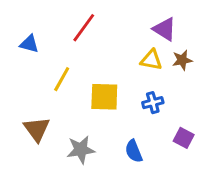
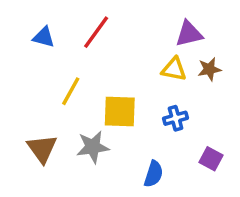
purple triangle: (165, 29) -> (189, 34), turned -45
blue triangle: (29, 44) -> (44, 37), moved
gray star: (81, 150) -> (93, 147), moved
blue semicircle: (134, 151) -> (154, 174), turned -140

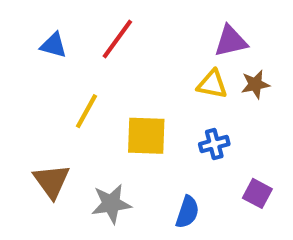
gray star: (93, 147) -> (111, 204), moved

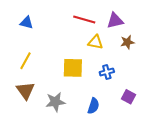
red line: (117, 39) -> (84, 20), moved, turned 70
yellow triangle: (212, 84) -> (95, 42), moved
yellow line: (86, 111) -> (26, 61), moved

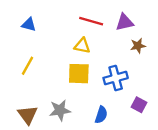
yellow triangle: (95, 42) -> (82, 46), moved
blue cross: (107, 72) -> (116, 78), size x1.5
brown triangle: (26, 91) -> (28, 115), moved

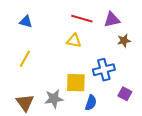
yellow square: (79, 74) -> (76, 83), moved

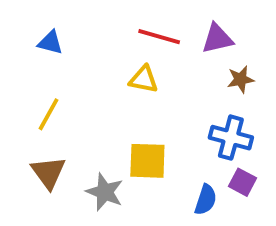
blue cross: (104, 70) -> (231, 138), moved, turned 30
gray star: (54, 99) -> (105, 192), turned 30
brown triangle: (25, 103) -> (48, 173), moved
blue semicircle: (91, 103) -> (206, 200), moved

